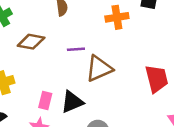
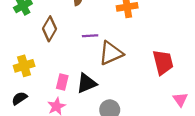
brown diamond: (31, 42) -> (50, 29), turned -70

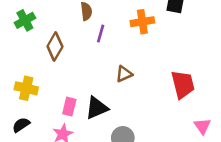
purple line: (90, 36) -> (101, 33), moved, turned -70
brown triangle: (111, 53) -> (124, 74), size x0.6
yellow cross: (24, 66) -> (26, 88), turned 30

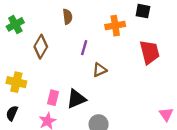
purple line: (101, 33) -> (84, 48), moved
red trapezoid: (183, 84) -> (150, 52), moved
black semicircle: (21, 125) -> (12, 113), turned -32

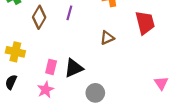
purple line: (84, 48) -> (69, 13), moved
brown triangle: (100, 70) -> (107, 38), moved

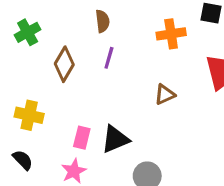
black semicircle: (11, 82) -> (23, 160), turned 112

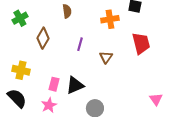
purple line: (109, 58) -> (80, 44), moved
brown triangle: (165, 94) -> (106, 57), turned -32
black semicircle: (23, 160) -> (17, 98), size x1.5

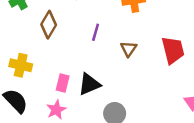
red trapezoid: (141, 43) -> (173, 50), moved

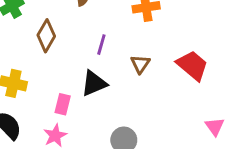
red trapezoid: (173, 50) -> (192, 65), turned -36
black triangle: (89, 84) -> (94, 83), moved

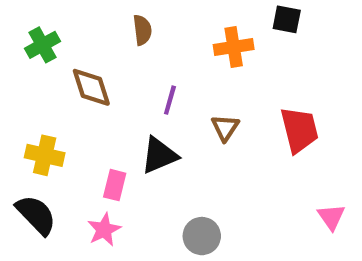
brown diamond: (46, 36) -> (91, 87), turned -48
red trapezoid: (192, 65) -> (299, 130), turned 36

